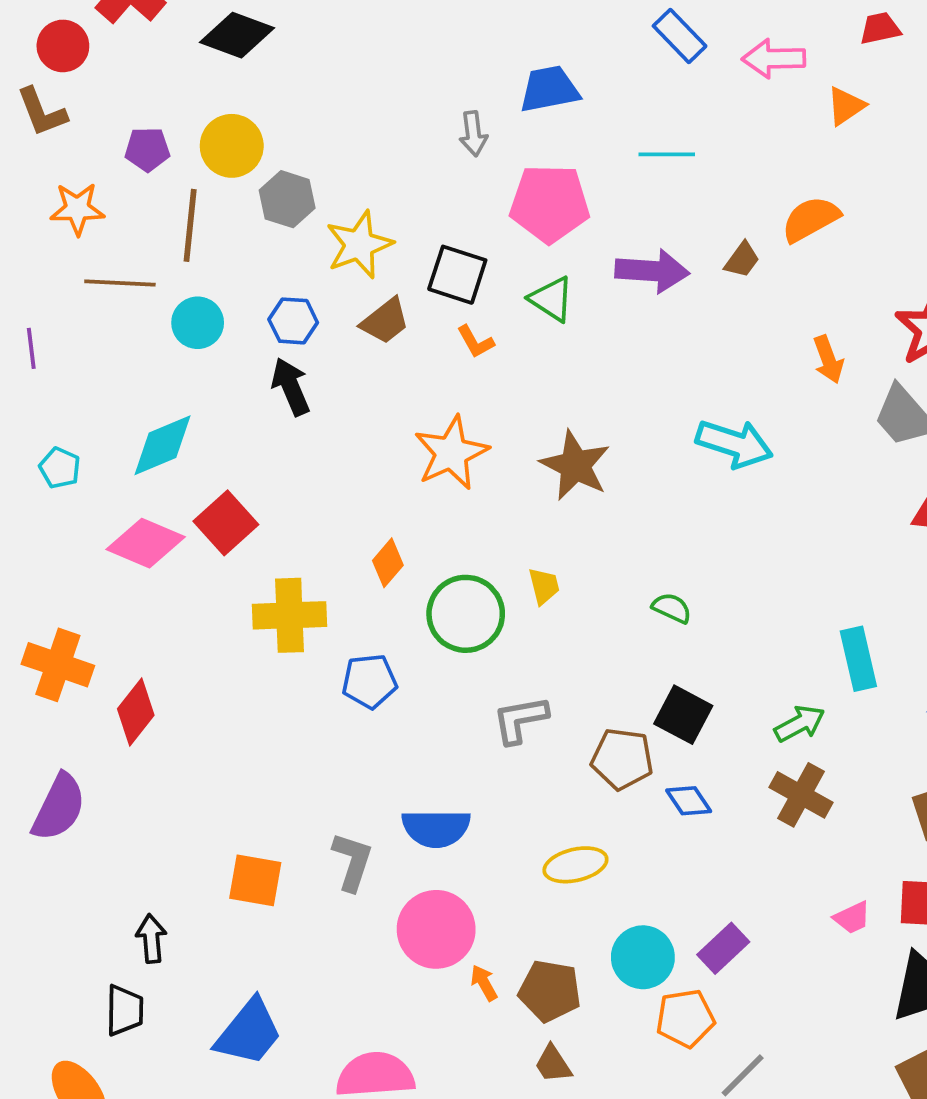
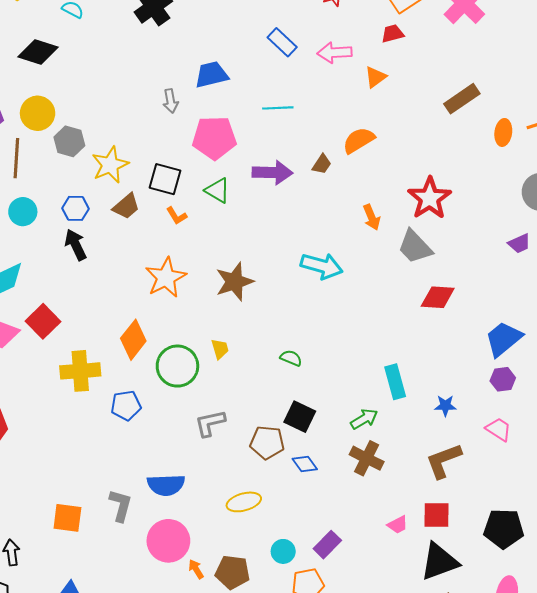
brown star: (575, 465) -> (234, 282), turned 30
orange diamond: (388, 563) -> (133, 340), size x1.5
cyan circle: (643, 957) -> (283, 551), size x0.7

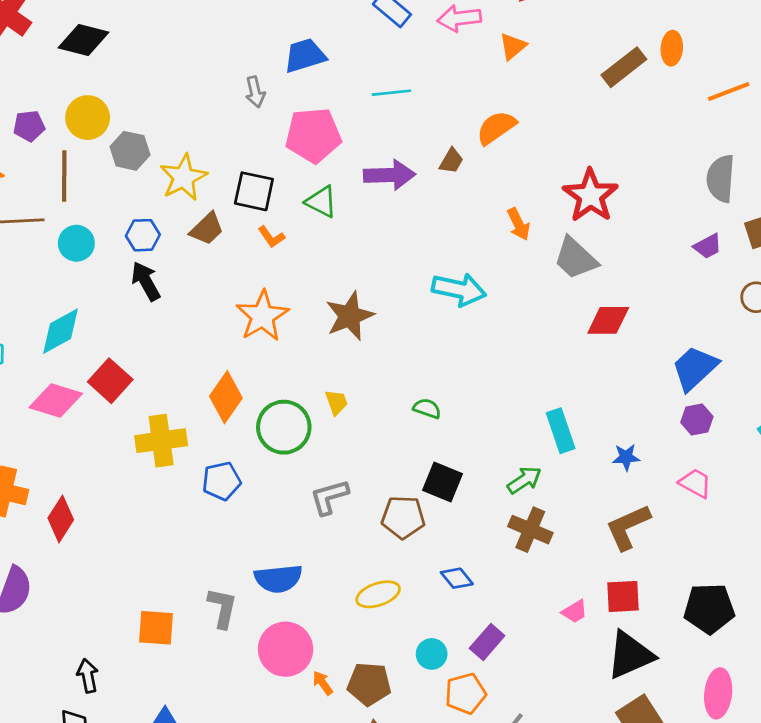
orange ellipse: (503, 132) -> (672, 48), moved
blue diamond: (305, 464) -> (457, 578), moved

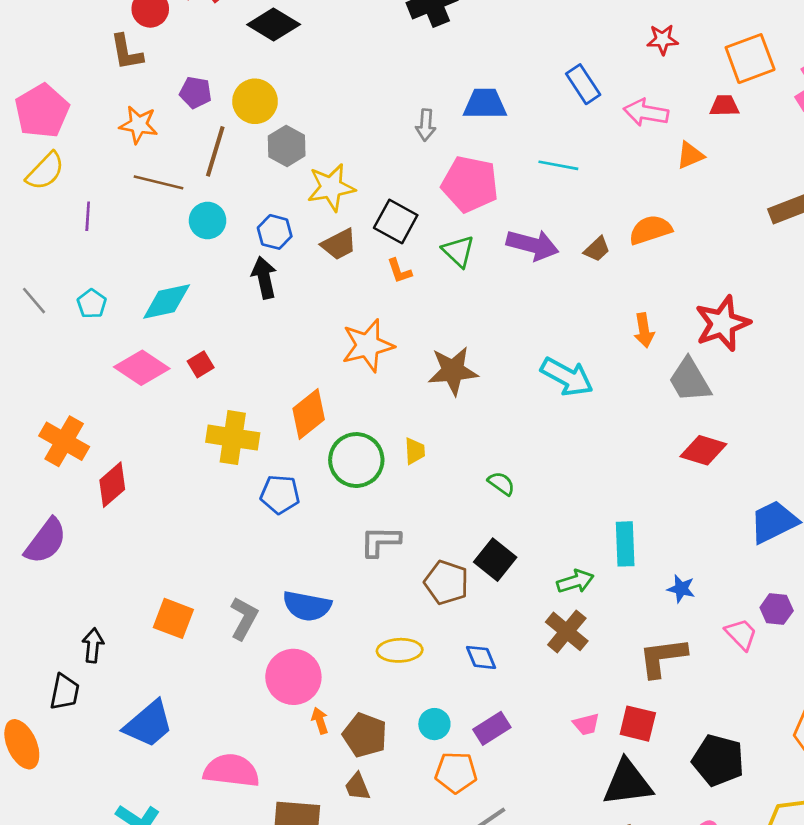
red square: (110, 381) -> (201, 364), size x0.6
purple hexagon: (697, 419) -> (777, 609), moved

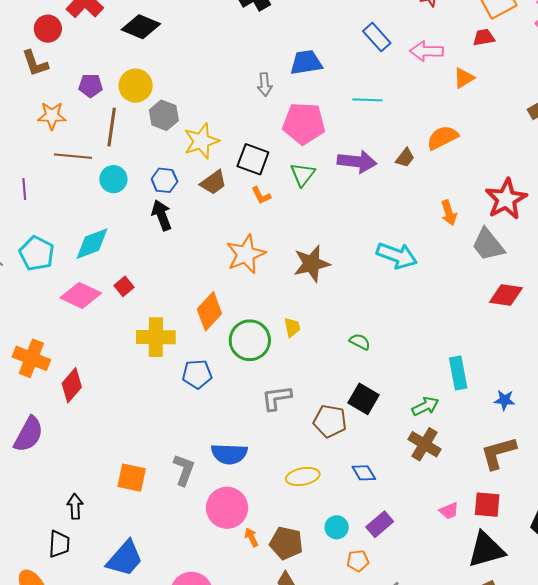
green triangle: (458, 251) -> (303, 174), turned 32
cyan pentagon: (92, 304) -> (37, 253), size x1.6
orange pentagon: (456, 772) -> (358, 561), size x0.7

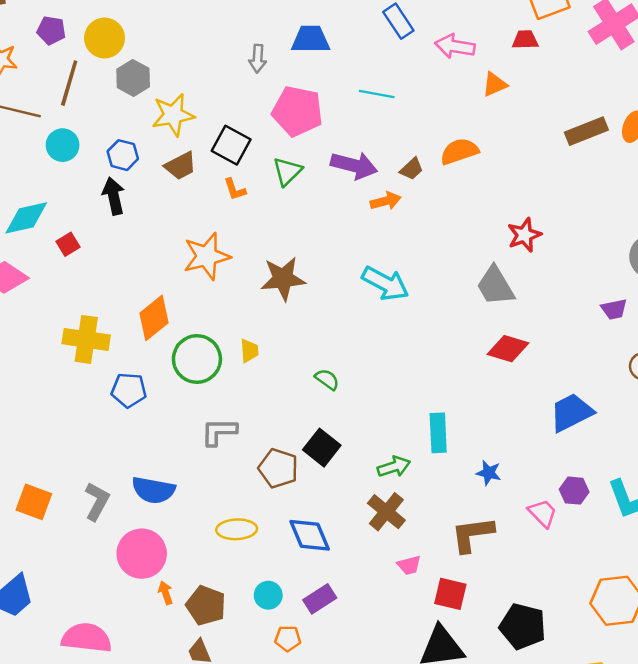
red star: (506, 199) -> (524, 235), size x0.7
orange arrow: (449, 213) -> (386, 201), moved, turned -95
red square: (124, 286) -> (68, 244), moved
blue diamond: (364, 473) -> (310, 535), size x1.5
pink trapezoid: (449, 511) -> (409, 565), moved

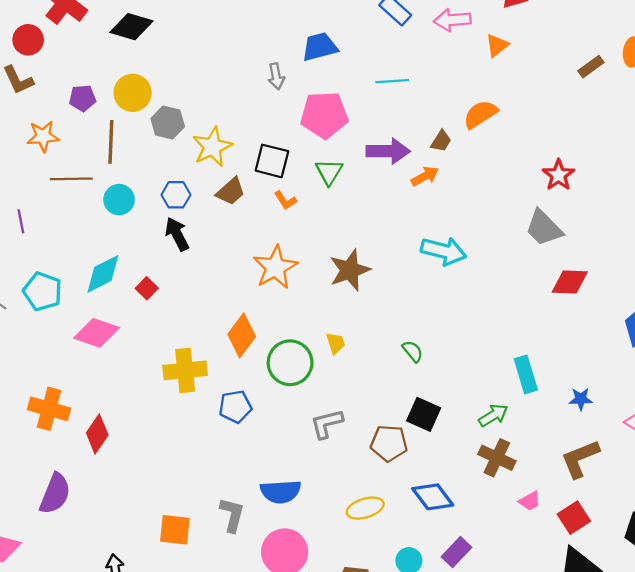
brown rectangle: (586, 131) -> (591, 67), size x0.7
green semicircle: (327, 379) -> (413, 351), turned 30
red square: (450, 594) -> (574, 518), turned -32

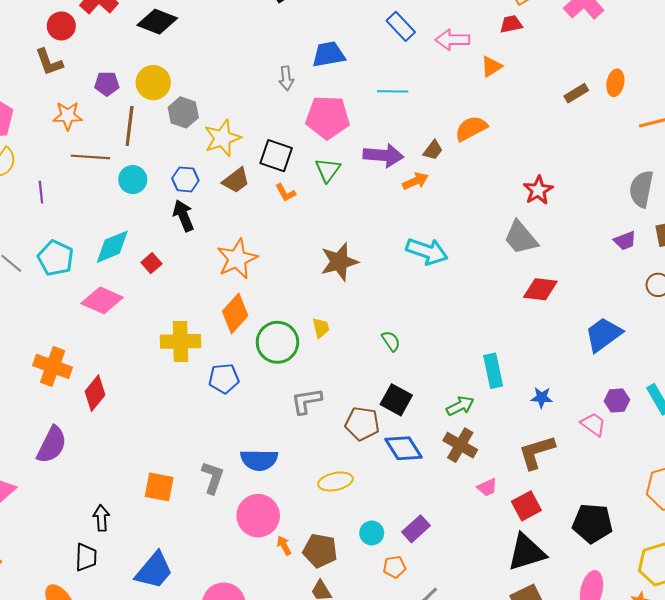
orange star: (275, 267) -> (237, 259), moved
blue diamond: (433, 497) -> (404, 448), moved

